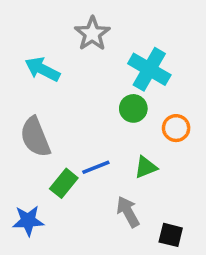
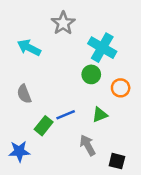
gray semicircle: (35, 137) -> (24, 94), size x0.7

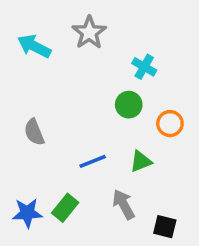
cyan arrow: (29, 48) -> (34, 46), moved
cyan cross: (102, 48) -> (144, 67), size x0.6
green rectangle: (44, 126) -> (65, 208), moved

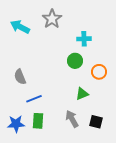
cyan cross: (144, 67) -> (84, 39), turned -32
blue line: (93, 161) -> (34, 99), moved
green rectangle: (65, 208) -> (38, 121), turned -35
black square: (165, 227) -> (96, 122), moved

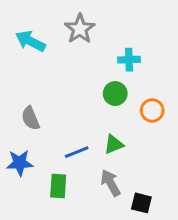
green triangle: (82, 94) -> (114, 144), moved
blue line: (34, 99) -> (77, 152), moved
black square: (96, 122) -> (141, 203), moved
blue star: (16, 124) -> (20, 163), moved

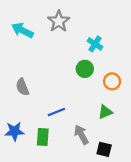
cyan cross: (129, 60) -> (95, 44), turned 35
green triangle: (114, 144) -> (105, 112), moved
blue star: (20, 163) -> (14, 131), moved

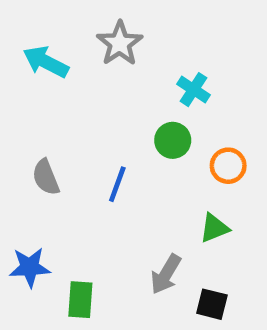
blue line: (56, 112) -> (117, 184), moved, turned -48
gray arrow: (81, 135) -> (166, 274), turned -120
green rectangle: (43, 137) -> (80, 300), moved

